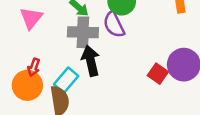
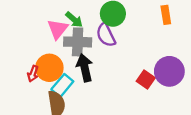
pink triangle: (31, 18) -> (58, 29), moved
orange circle: (27, 85) -> (49, 68), moved

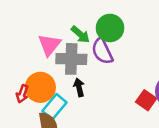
green arrow: (74, 20) -> (80, 34), moved
black arrow: (85, 68) -> (79, 87), size x0.6

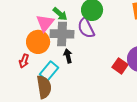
green arrow: (80, 34) -> (60, 14), moved
orange circle: (40, 87) -> (38, 42), moved

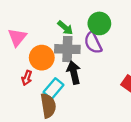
pink triangle: (45, 23) -> (17, 37), moved
black arrow: (68, 56) -> (74, 73), size x1.5

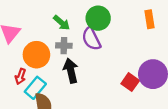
gray cross: (67, 49) -> (64, 46), size x0.6
cyan rectangle: (53, 89) -> (35, 88), moved

